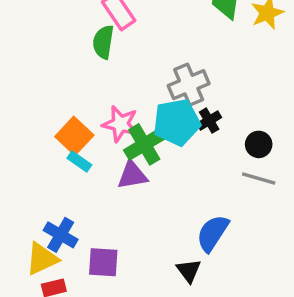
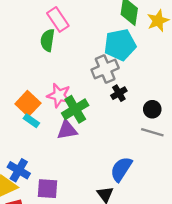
cyan pentagon: (177, 122) -> (120, 45), moved

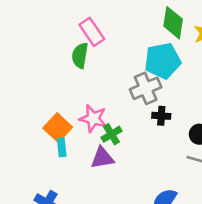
black cross: (119, 93) -> (161, 116), turned 35
green cross: (75, 109) -> (111, 134), size x0.7
cyan rectangle: (31, 121) -> (62, 147), turned 49

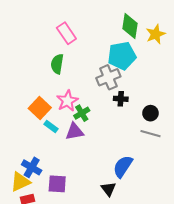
green semicircle: (80, 56) -> (57, 64), moved
pink star: (93, 118) -> (67, 101), turned 30
cyan rectangle: (62, 147) -> (51, 126), moved, turned -48

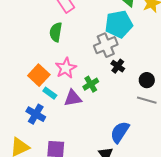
black cross: (121, 99) -> (118, 66), turned 32
green cross: (82, 113) -> (91, 84), moved
blue cross: (32, 167) -> (36, 114), moved

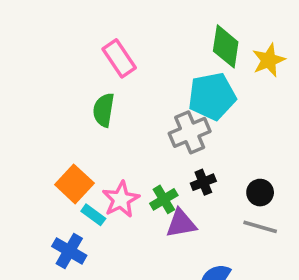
black cross: (118, 66) -> (203, 182), moved, turned 32
pink star: (66, 68) -> (121, 199), moved
purple triangle: (73, 98) -> (181, 223), moved

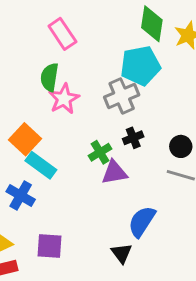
pink star: (121, 199) -> (64, 99), moved
cyan rectangle: (93, 215) -> (41, 165), size x1.5

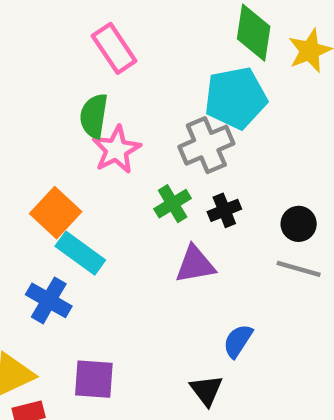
green cross: (100, 152) -> (173, 204), moved
blue semicircle: (142, 221) -> (238, 341), size x0.7

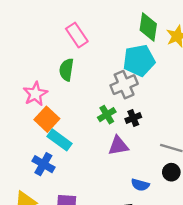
pink star: (116, 150) -> (35, 94), moved
black circle: (299, 224) -> (171, 172), moved
blue semicircle: (238, 341) -> (140, 185), turned -108

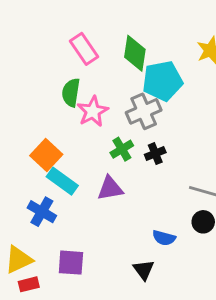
green diamond: (148, 27) -> (135, 53), moved
pink star: (35, 94) -> (93, 111), moved
purple triangle: (118, 146) -> (110, 188), moved

